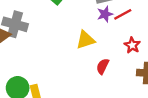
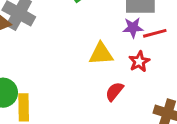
red star: (132, 45) -> (139, 61), moved

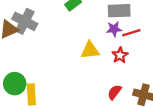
red semicircle: (114, 91) -> (114, 92), moved

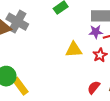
yellow rectangle: (31, 94) -> (20, 86), turned -36

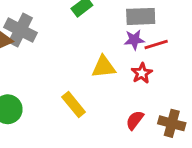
yellow rectangle: (20, 86) -> (74, 104), moved

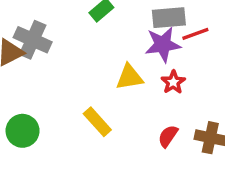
purple star: (134, 40) -> (163, 45), size x1.5
red line: (156, 45) -> (195, 34), moved

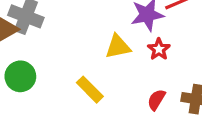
green circle: (23, 131) -> (20, 76), moved

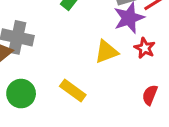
yellow rectangle: (90, 90) -> (73, 90), moved

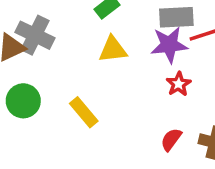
yellow triangle: (106, 52) -> (113, 49), moved

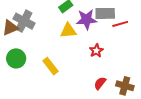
purple star: (169, 45) -> (86, 20), moved
red star: (179, 84) -> (96, 51), moved

